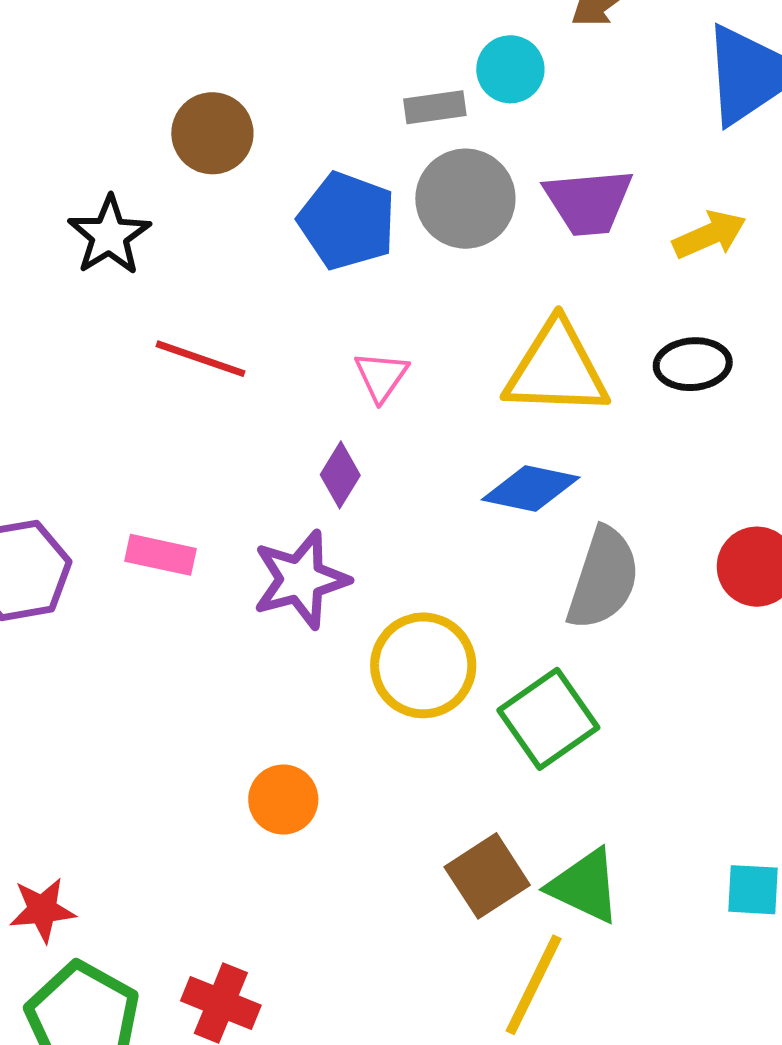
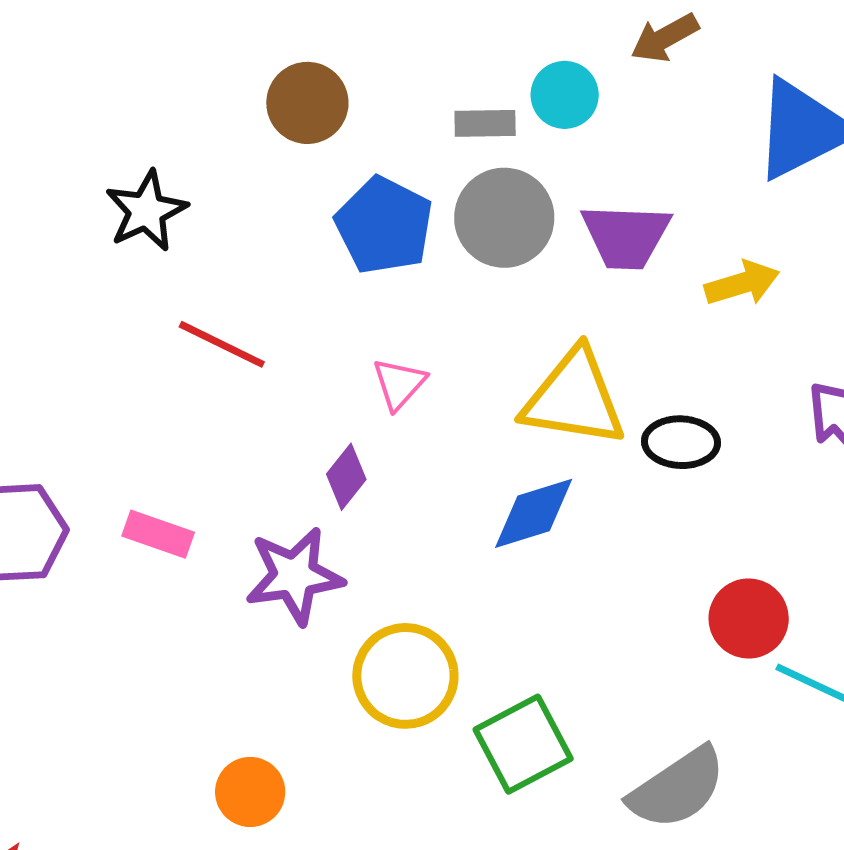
brown circle: (212, 133) -> (307, 103), moved
black ellipse: (693, 364) -> (681, 442), moved
blue diamond: (531, 488) -> (534, 513), turned -36
gray semicircle: (603, 578) -> (677, 788), moved, turned 31

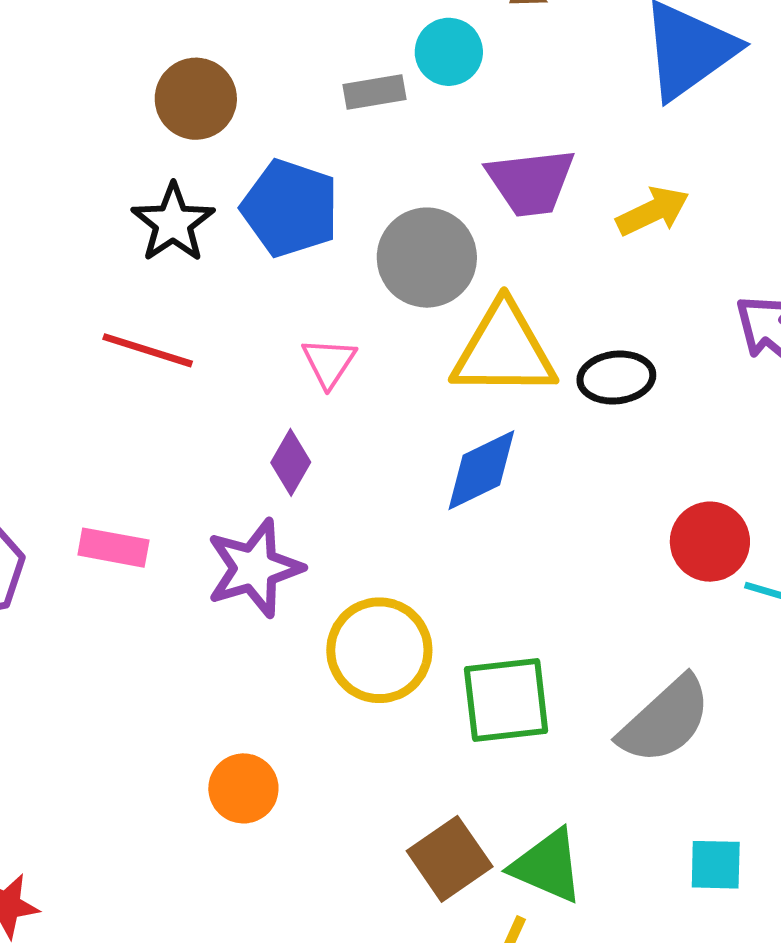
black star: (146, 211) -> (173, 223), moved
gray circle: (504, 218) -> (427, 258), moved
green square: (523, 744) -> (506, 700), turned 30

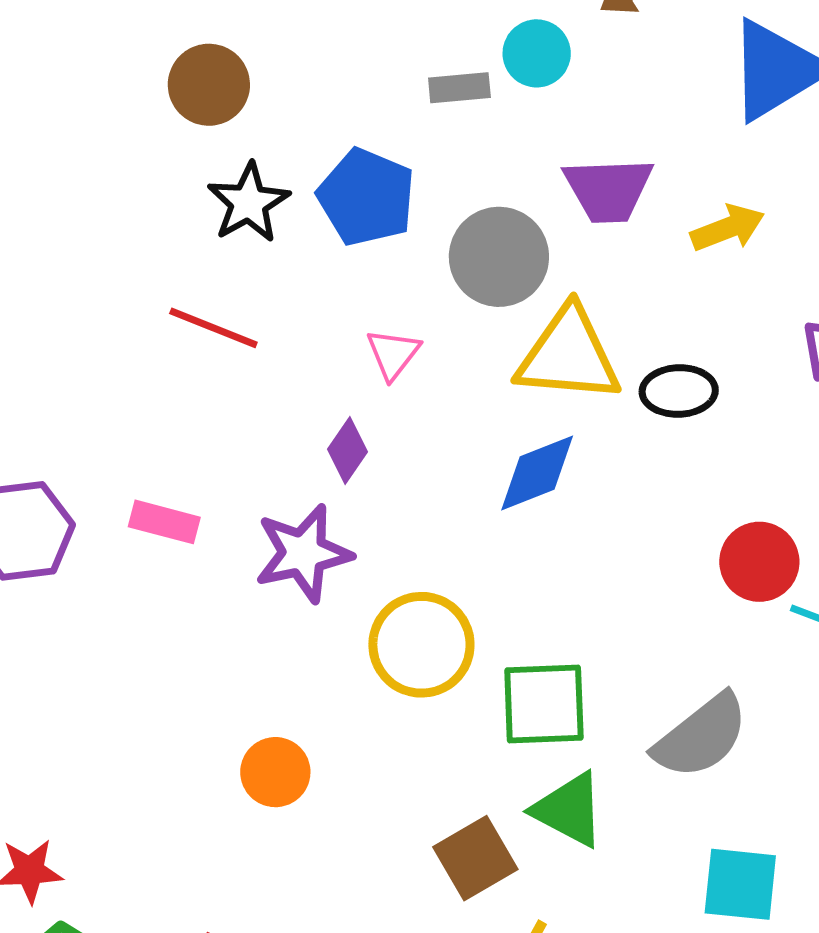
brown circle: (196, 99) -> (209, 85), moved
cyan square: (716, 865) -> (740, 884), size x1.4
green triangle: (547, 866) -> (569, 810), moved

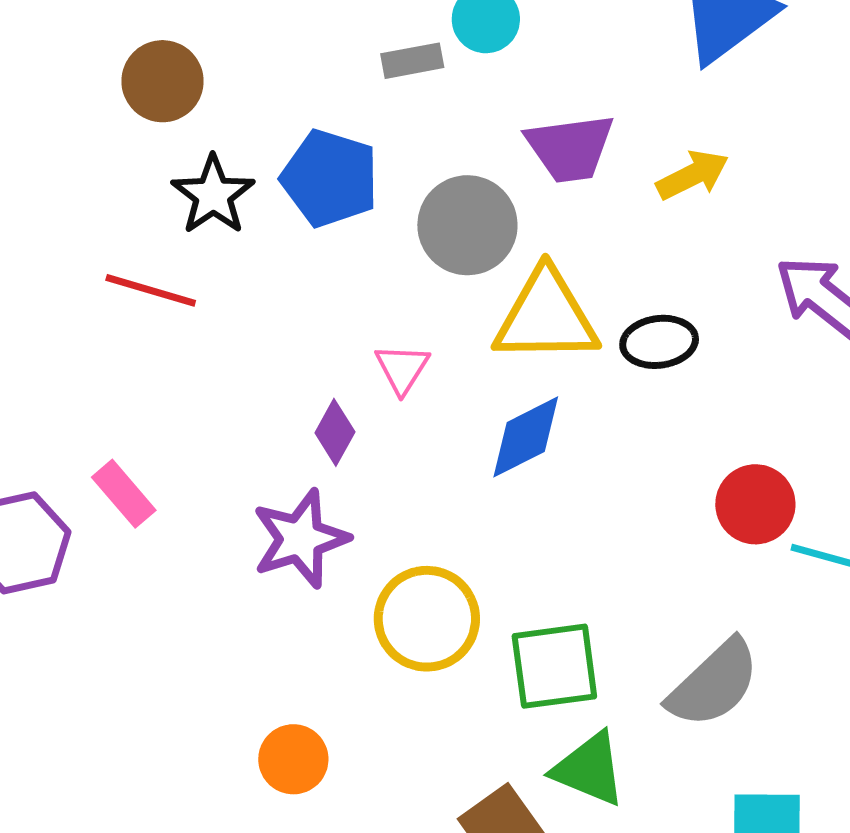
red line: (213, 328) -> (151, 290), moved
pink triangle: (393, 354) -> (402, 369), moved
pink rectangle: (164, 522) -> (124, 494), moved, turned 40

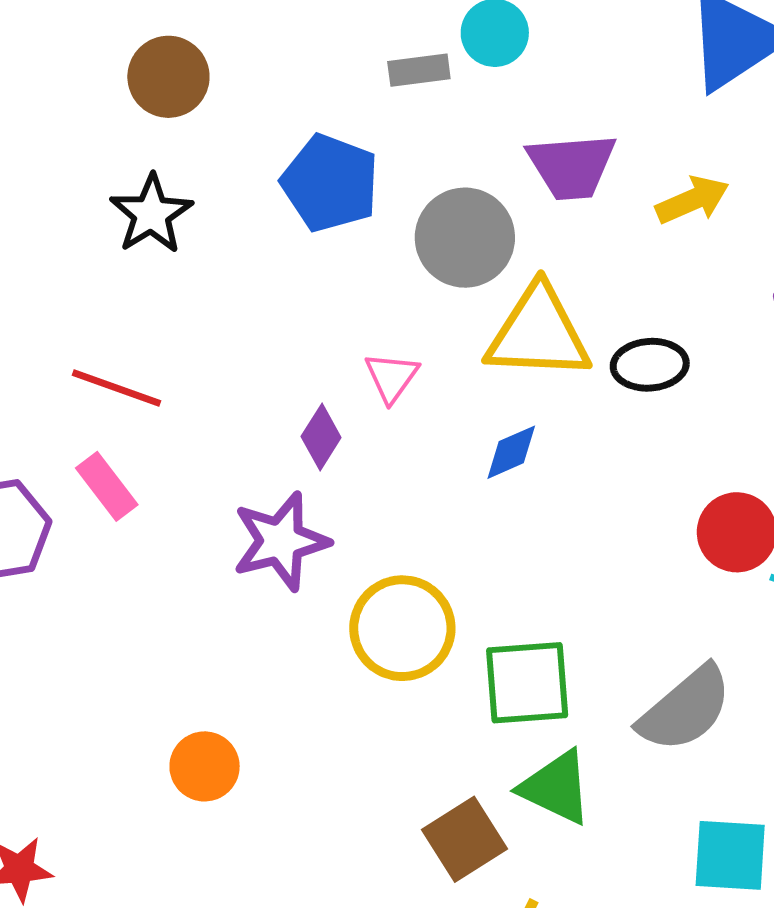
black star: (213, 195) -> (151, 214), moved
red line: (151, 290) -> (117, 388), moved
blue diamond: (526, 437) -> (511, 452), size x0.7
orange circle: (293, 759) -> (205, 766), moved

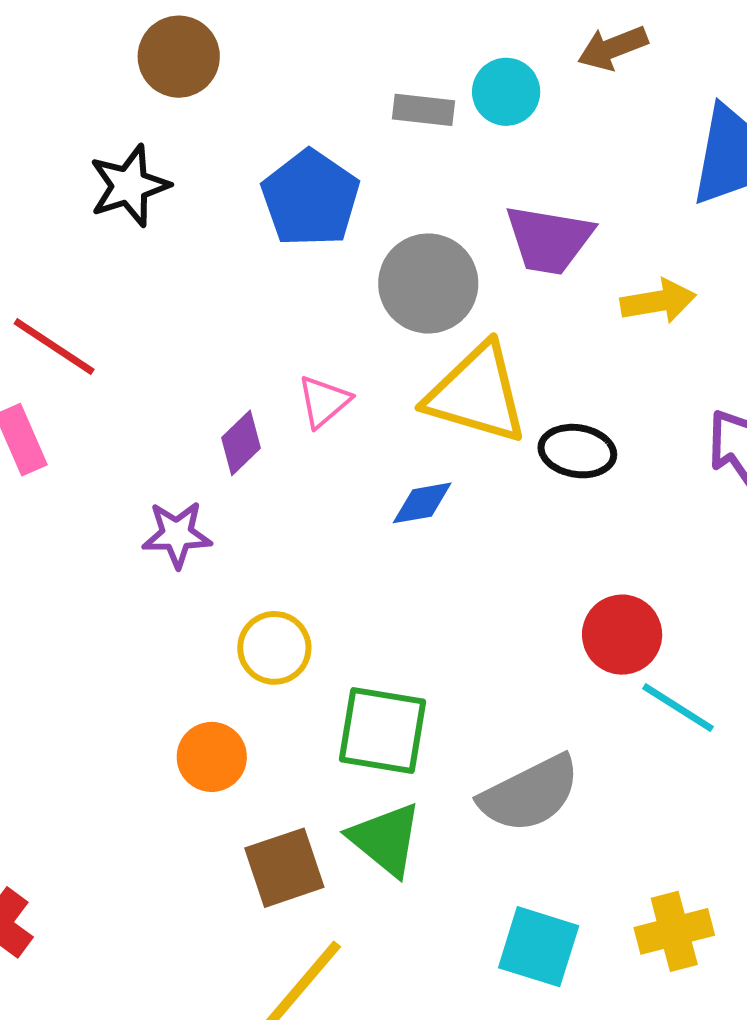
purple star: (281, 541) -> (177, 534), size x0.7
yellow circle: (402, 628) -> (274, 648), size x0.7
orange circle: (205, 766) -> (212, 757), moved

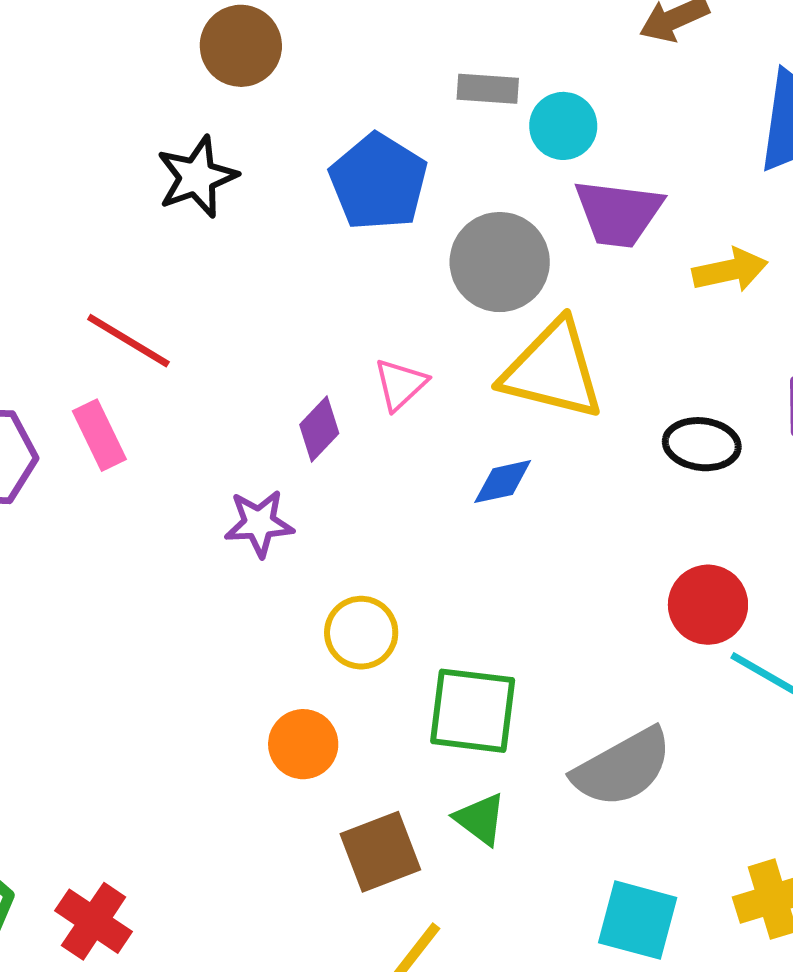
cyan circle: (506, 92) -> (563, 126), moved
black ellipse: (577, 451) -> (702, 444), moved
green triangle: (386, 839) -> (480, 819), size x0.7

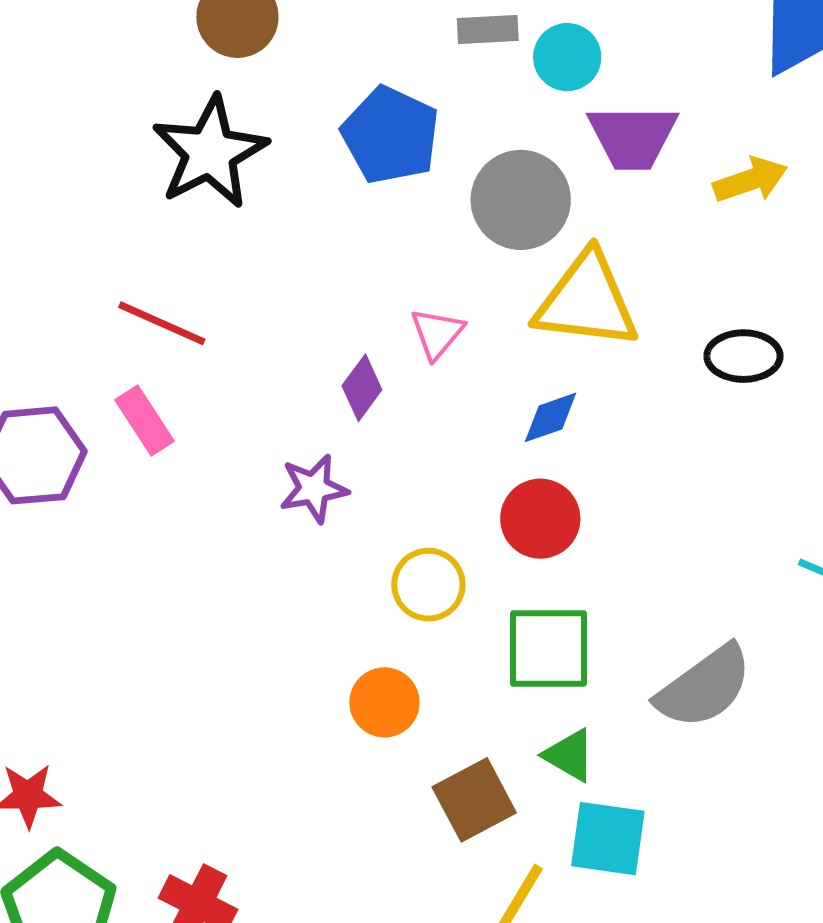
black star: (197, 177) -> (210, 152), size x1.4
red circle: (708, 605) -> (540, 519), moved
cyan square: (638, 920) -> (608, 839), moved

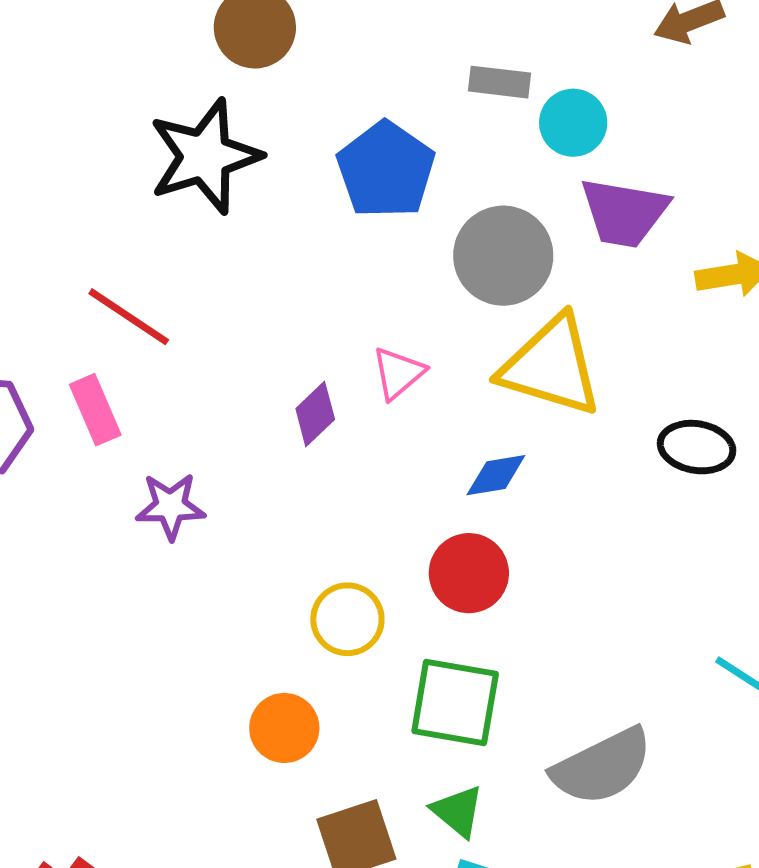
purple star: (314, 489) -> (171, 506), moved

